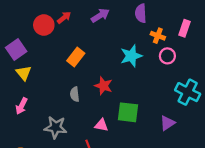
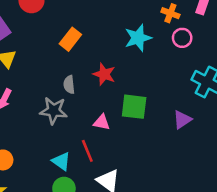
gray star: (56, 127) -> (54, 111), moved

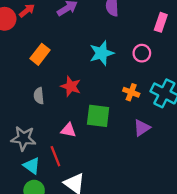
orange cross: (170, 13) -> (131, 92), moved
gray star: (54, 111) -> (23, 138), moved

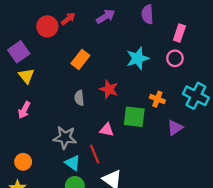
pink rectangle: (161, 22) -> (179, 33), moved
orange cross: (131, 92) -> (157, 99), moved

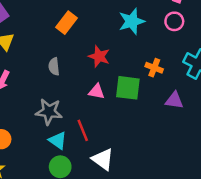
gray semicircle: (79, 98) -> (54, 66), moved
purple triangle: (175, 128) -> (174, 100), turned 42
pink triangle: (107, 130) -> (97, 92), moved

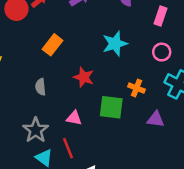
pink circle: (174, 21) -> (162, 52), moved
pink triangle: (97, 92) -> (74, 118), moved
gray star: (49, 112) -> (36, 130), turned 30

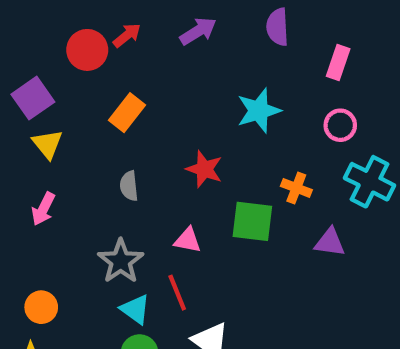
orange rectangle: (52, 45) -> (127, 113), moved

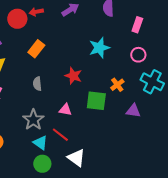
red arrow: (127, 35) -> (36, 12), turned -152
orange cross: (296, 188) -> (117, 85), turned 32
red line: (177, 293) -> (60, 135), turned -30

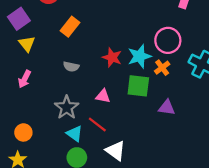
cyan star: (99, 48) -> (139, 56), moved
pink circle: (138, 55) -> (168, 40), moved, size x1.5
gray semicircle: (37, 84) -> (71, 67), turned -72
purple triangle: (133, 111) -> (167, 107), moved

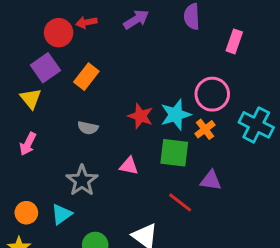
purple square: (19, 19) -> (45, 68), moved
red line: (97, 125) -> (180, 202), moved
cyan triangle: (75, 134) -> (62, 214), moved, turned 48

